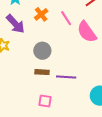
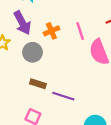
orange cross: (41, 14) -> (51, 31), moved
gray circle: (42, 51) -> (32, 52), moved

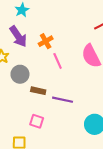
pink line: (80, 31) -> (58, 61), moved
gray circle: (32, 52) -> (20, 74), moved

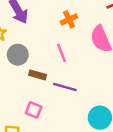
orange cross: (46, 41) -> (69, 19), moved
pink line: (58, 61) -> (62, 53), moved

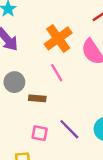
orange cross: (69, 19) -> (58, 38), size x1.6
purple line: (65, 87) -> (69, 129), moved, turned 40

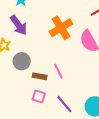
pink line: (57, 73) -> (58, 71), moved
pink square: (40, 133) -> (39, 96), moved

